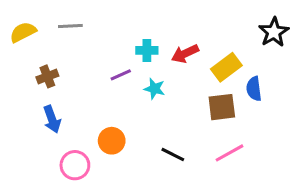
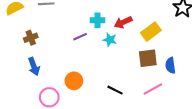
cyan star: (154, 89) -> (110, 40), moved
blue semicircle: (254, 89) -> (170, 65), moved

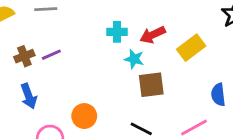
purple line: (80, 37) -> (51, 55), moved
brown square: (148, 58) -> (151, 85), moved

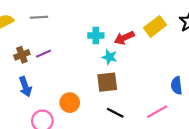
yellow rectangle: (191, 48) -> (155, 26), moved
brown square: (151, 85) -> (107, 82), moved

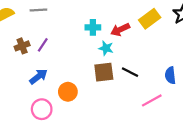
purple line: (44, 54) -> (43, 45), turned -32
blue arrow: (25, 87) -> (38, 76), moved, turned -108
black line: (115, 113) -> (130, 72), moved

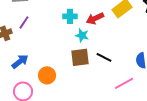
purple line: (43, 45) -> (24, 22), moved

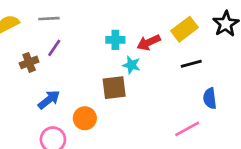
brown square: (80, 57) -> (114, 88), moved
black line: (104, 57) -> (191, 64), moved, turned -42

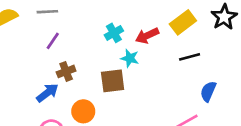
cyan cross: (115, 40) -> (114, 33), turned -30
brown cross: (29, 62) -> (66, 71), moved
blue semicircle: (210, 98) -> (208, 91), turned 30

